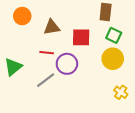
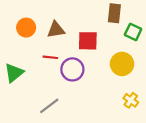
orange circle: (22, 16) -> (26, 28), moved
green square: (114, 35) -> (133, 32), moved
gray line: (46, 80) -> (49, 106), moved

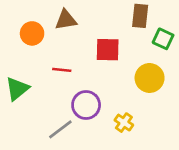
brown triangle: (56, 30) -> (66, 20), moved
purple circle: (72, 69) -> (86, 105), moved
yellow cross: (131, 100) -> (124, 123), moved

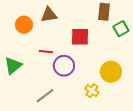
green square: (163, 39) -> (121, 29), turned 35
yellow circle: (150, 78) -> (111, 72), moved
purple circle: (86, 105) -> (64, 66), moved

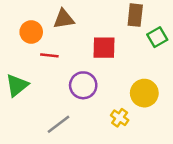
red line: (46, 52) -> (49, 55), moved

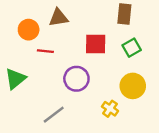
green square: (157, 37) -> (132, 48), moved

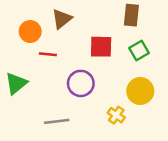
brown triangle: (58, 18) -> (62, 19), turned -30
gray line: (54, 115) -> (57, 121), turned 30

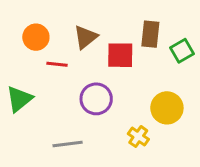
brown rectangle: (131, 15) -> (150, 34), moved
brown triangle: (62, 19) -> (86, 37), moved
green square: (139, 51) -> (182, 51), moved

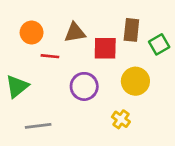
brown triangle: (86, 37) -> (75, 33), turned 30
yellow circle: (167, 108) -> (135, 81), moved
gray line: (68, 144) -> (38, 126), moved

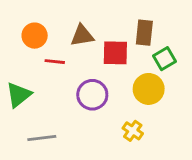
green square: (159, 44) -> (165, 59), moved

